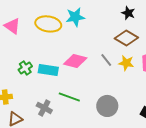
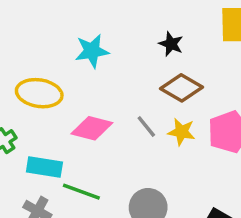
black star: (128, 13) -> (171, 44), moved
yellow ellipse: (48, 24) -> (39, 93), moved
cyan rectangle: (48, 70) -> (44, 167), moved

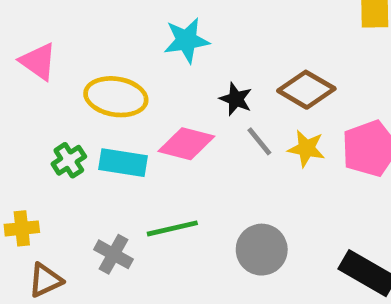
black star: (171, 44) -> (236, 99), moved
cyan rectangle: (44, 167) -> (123, 163), moved
green line: (81, 192) -> (172, 228), turned -33

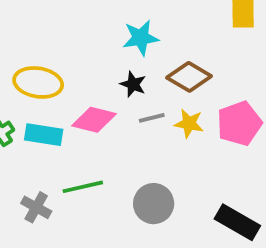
cyan star: (186, 40) -> (141, 38), moved
gray line: (259, 141) -> (152, 118), turned -65

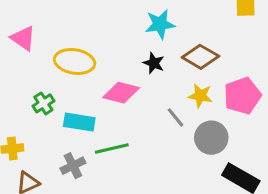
gray line: (152, 118) -> (176, 117), moved, turned 65
cyan rectangle: (44, 135) -> (79, 122), moved
gray circle: (154, 204) -> (211, 138), moved
gray cross: (36, 207) -> (73, 166), turned 35

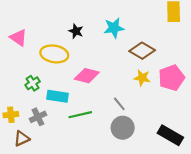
black star: (154, 63) -> (76, 31), moved
gray line: (176, 117) -> (119, 104), moved
gray circle: (211, 138) -> (123, 128), moved
gray cross: (73, 166) -> (38, 117), moved

